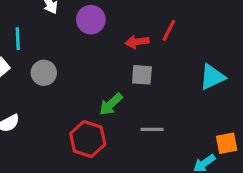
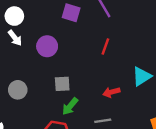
red arrow: (137, 42) -> (111, 92), moved
gray square: (142, 75) -> (62, 84), moved

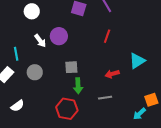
white arrow: (15, 38) -> (40, 41), moved
green arrow: (70, 106) -> (78, 86), turned -42

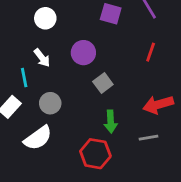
white arrow: (40, 41) -> (42, 58), moved
gray square: (71, 67) -> (103, 83), moved, turned -32
red arrow: (112, 74) -> (158, 105), size x1.5
white semicircle: (17, 106) -> (38, 138), moved, size x1.5

